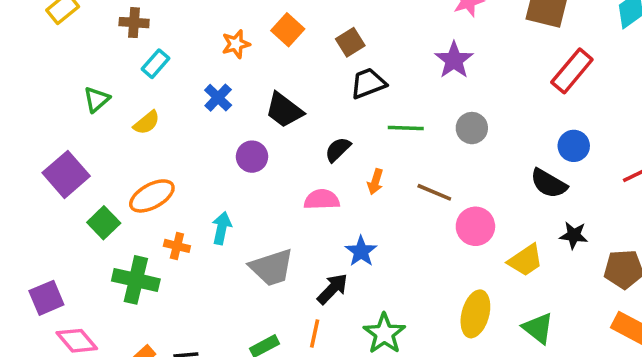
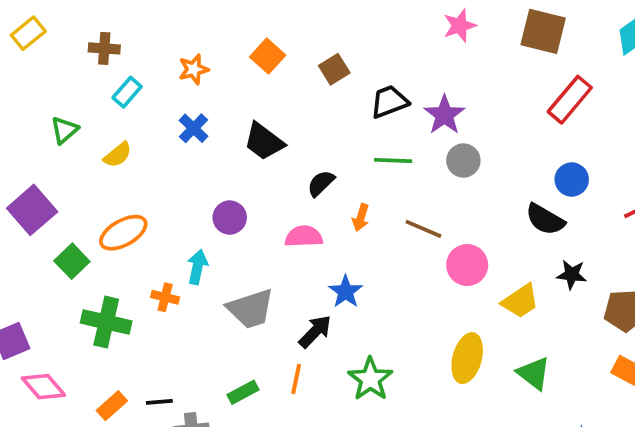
orange star: (236, 44) -> (194, 69), moved
purple star: (454, 60) -> (444, 115), moved
black trapezoid: (368, 83) -> (389, 102), moved
purple circle: (252, 157) -> (230, 218), moved
orange cross: (177, 246) -> (165, 297), moved

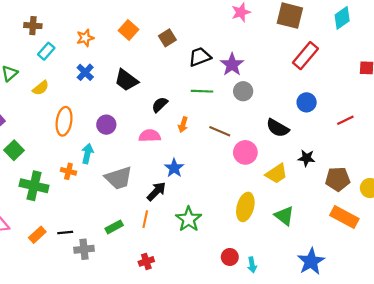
black semicircle: (545, 219) -> (278, 128), moved
orange ellipse: (123, 233) -> (64, 121), moved, turned -52

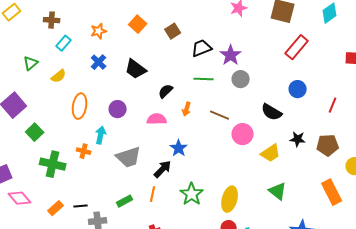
red line: (345, 120) -> (333, 105), turned -42
brown pentagon: (338, 179) -> (328, 145), moved
yellow ellipse: (245, 207) -> (230, 199), moved
orange rectangle: (344, 217) -> (332, 192), turned 35

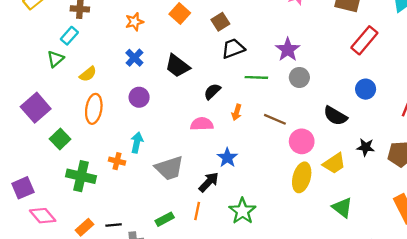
cyan rectangle: (64, 43) -> (69, 36), moved
black trapezoid: (202, 48) -> (233, 48), moved
orange ellipse: (80, 106) -> (94, 109), moved
purple circle: (118, 109) -> (139, 97), moved
yellow ellipse: (230, 199) -> (302, 177), moved

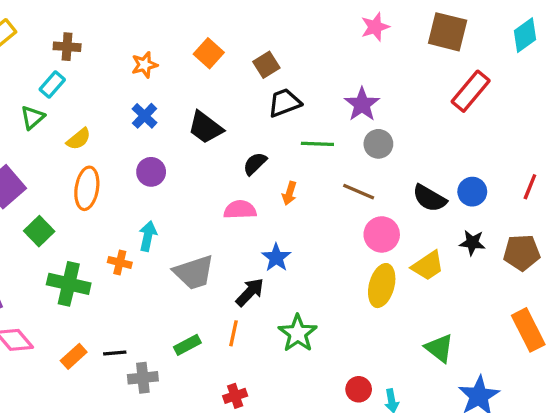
blue circle: (366, 89) -> (472, 192), moved
brown line: (275, 119) -> (359, 192), moved
green triangle: (342, 208) -> (439, 348), moved

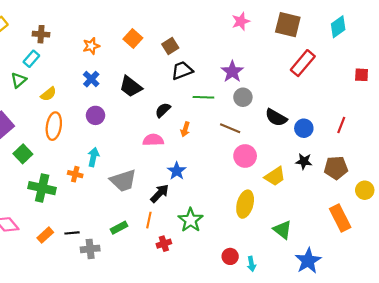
black semicircle: (429, 198) -> (276, 118), moved
yellow ellipse: (382, 286) -> (245, 204), moved
red cross: (235, 396) -> (164, 244), moved

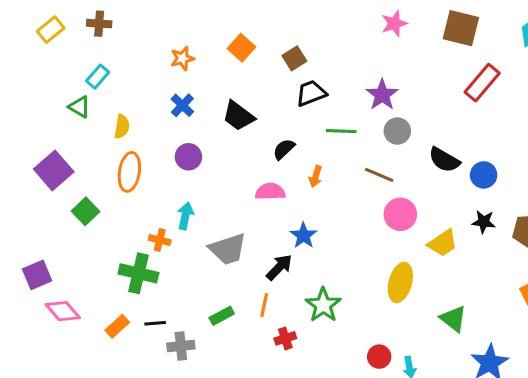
brown cross: (41, 34) -> (99, 24), moved
green triangle: (19, 80) -> (79, 107), turned -49
yellow semicircle: (48, 94) -> (122, 126), turned -42
green cross: (42, 188) -> (138, 273), moved

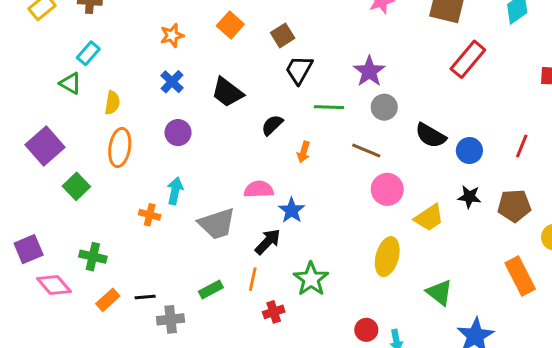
black trapezoid: (311, 93) -> (299, 70), turned -40
pink semicircle: (270, 192) -> (259, 189), moved
green cross: (138, 273) -> (93, 257), moved, size x0.7

